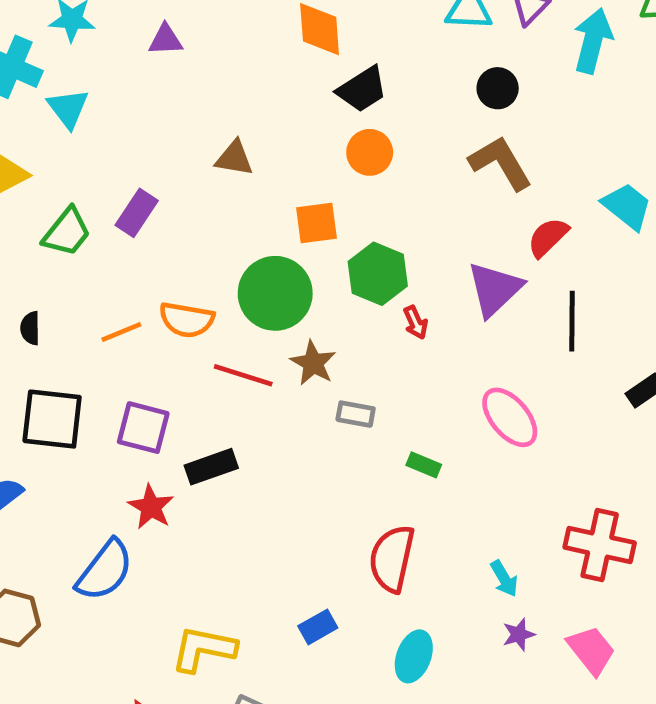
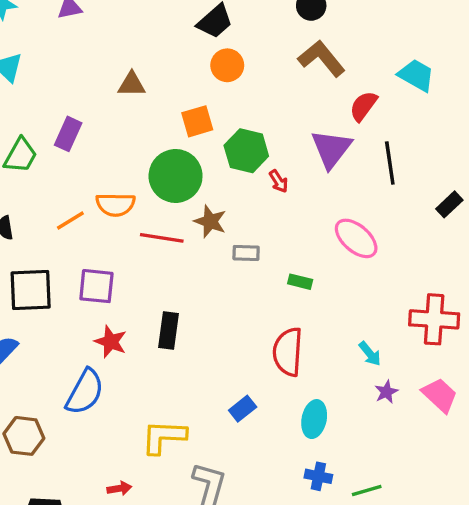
black rectangle: (211, 467) -> (168, 330), moved, turned -54

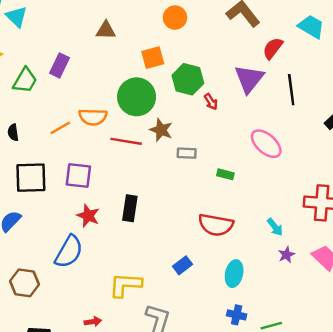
red semicircle: (288, 352) -> (216, 225), turned -84

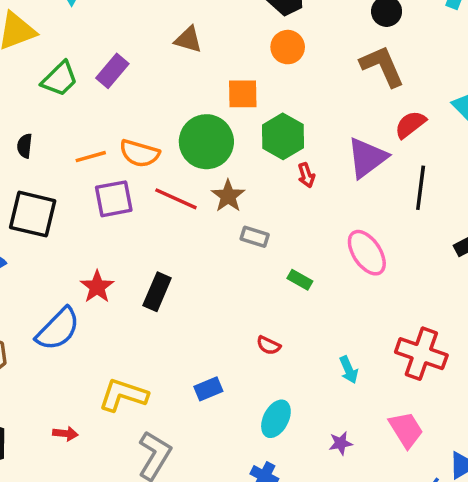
purple square: (78, 175) -> (114, 199), moved, turned -32
red semicircle: (216, 225) -> (269, 345), size x0.5
purple star: (286, 255) -> (341, 443), moved

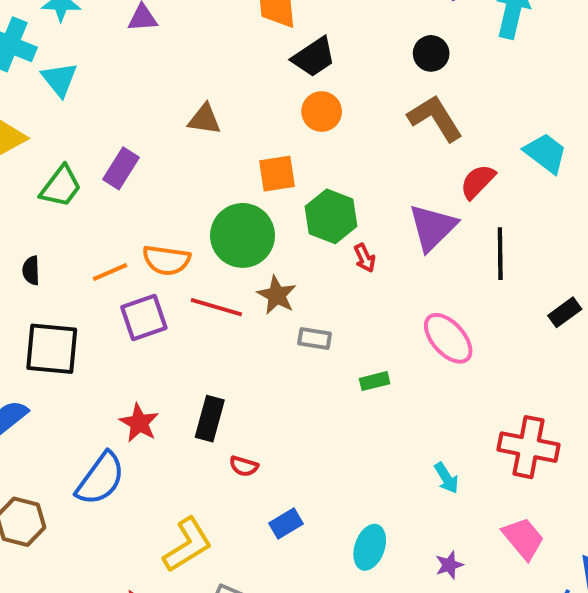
green rectangle: (300, 280) -> (375, 381), turned -35
red semicircle: (269, 345) -> (244, 466), moved
yellow L-shape: (123, 395) -> (187, 545), turned 138

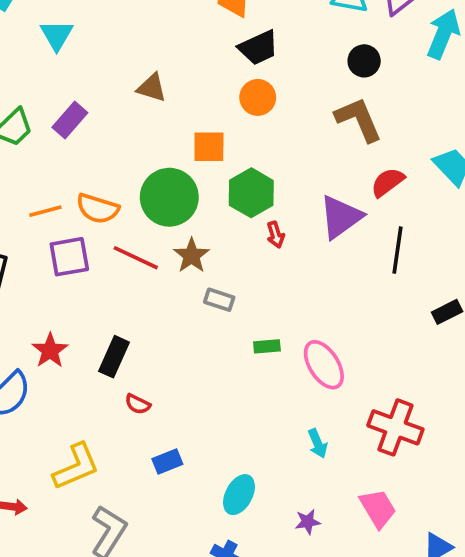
cyan triangle: (59, 79) -> (57, 35), moved
pink ellipse: (448, 338) -> (324, 365), moved

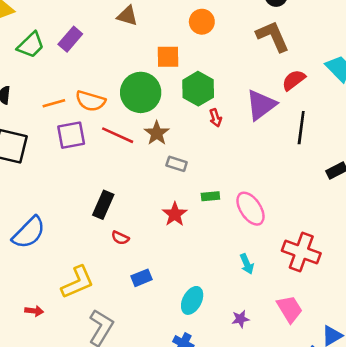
red star: (50, 350) -> (175, 214), moved

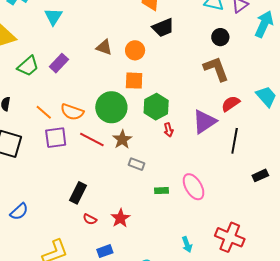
orange circle: (202, 22) -> (135, 50), moved
orange line: (54, 103) -> (44, 112), turned 54
pink ellipse: (251, 209) -> (194, 187), moved
red star: (175, 214) -> (120, 218), moved
blue semicircle: (29, 233) -> (19, 212), size x0.7

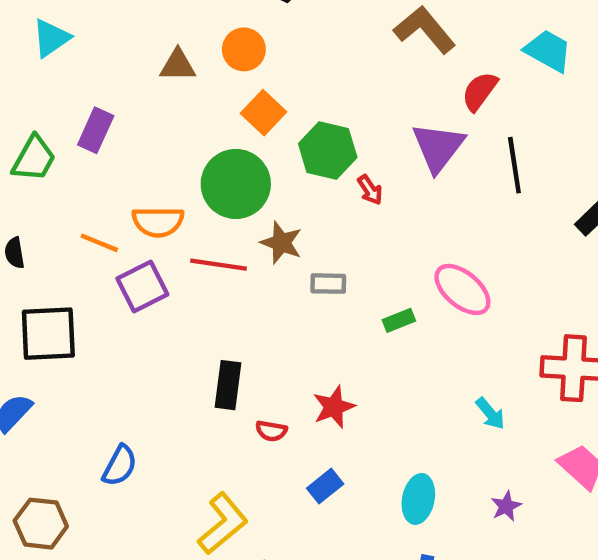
cyan triangle: (53, 17) -> (51, 38), turned 42
orange square: (134, 81) -> (264, 113), turned -30
red star: (120, 218) -> (334, 407), turned 30

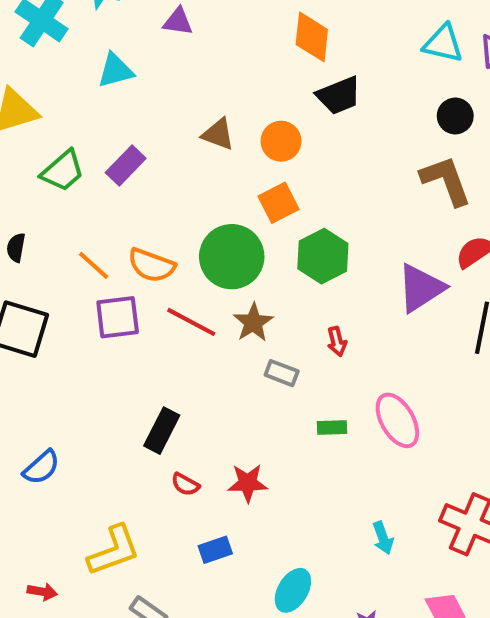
red arrow: (370, 190) -> (337, 341), moved

